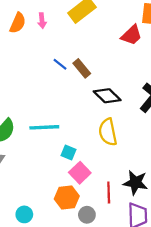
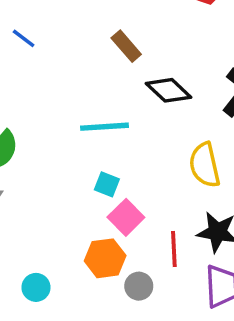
blue line: (60, 64) -> (24, 38), moved
cyan line: (44, 127) -> (105, 127), moved
yellow semicircle: (108, 132) -> (205, 165), moved

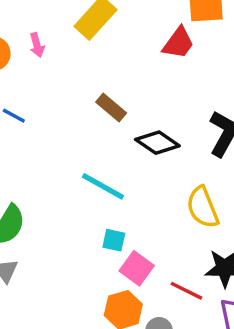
cyan line: (105, 127) -> (103, 186), turned 42
red line: (174, 249) -> (186, 291), turned -52

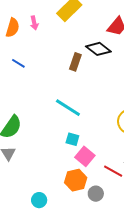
brown rectangle: (111, 107) -> (75, 62), turned 66
black diamond: (157, 143) -> (98, 49), moved

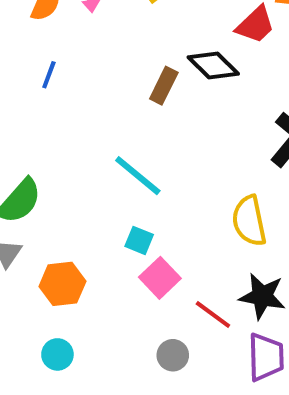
blue line: (18, 63) -> (49, 75), turned 72
orange hexagon: (76, 180) -> (62, 284), moved

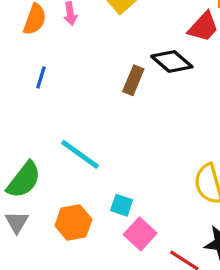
cyan line: (138, 176) -> (80, 154), moved
orange hexagon: (62, 284) -> (73, 222), moved

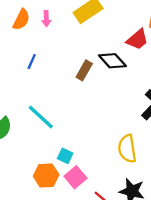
blue line: (41, 77) -> (32, 61), moved
orange hexagon: (73, 222) -> (46, 175), moved

